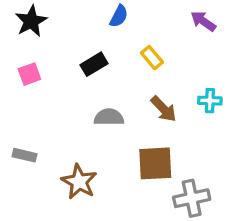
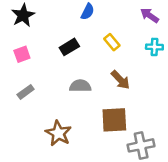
cyan cross: (210, 101) -> (154, 47), moved
gray rectangle: (24, 155) -> (26, 92), moved, turned -49

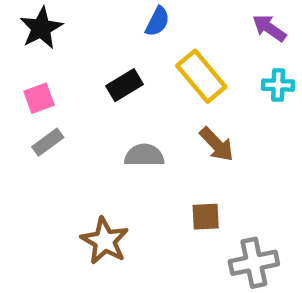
yellow rectangle: (112, 42) -> (201, 76), size x1.6
gray rectangle: (26, 92) -> (48, 142), moved
brown square: (114, 120) -> (206, 217), size x0.6

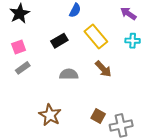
brown square: (206, 217) -> (98, 116), moved, turned 32

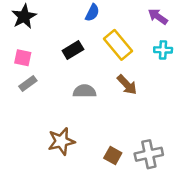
pink square: (19, 47) -> (23, 58), turned 32
brown star: (50, 115) -> (61, 141), turned 30
brown square: (98, 116) -> (113, 155), moved

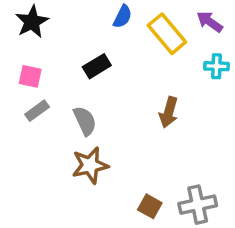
yellow rectangle: (118, 45) -> (167, 34), moved
brown arrow: (127, 85) -> (169, 112), turned 60
gray semicircle: (85, 91) -> (85, 121), moved, turned 65
brown star: (61, 141) -> (90, 165), moved

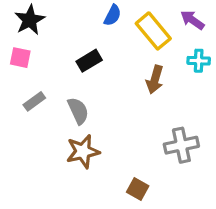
pink square: (30, 76) -> (20, 58), moved
brown arrow: (169, 112) -> (155, 79), moved
gray cross: (198, 205) -> (181, 145), moved

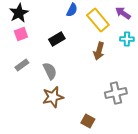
pink square: (20, 58) -> (21, 34), moved, turned -32

